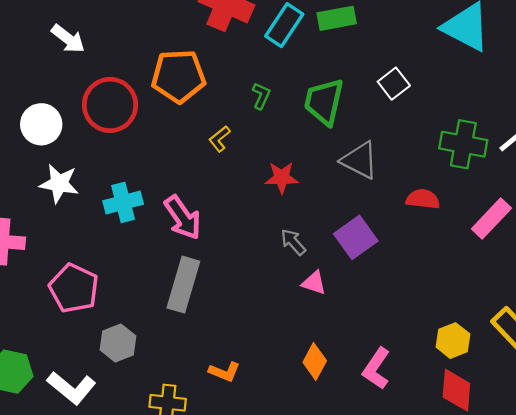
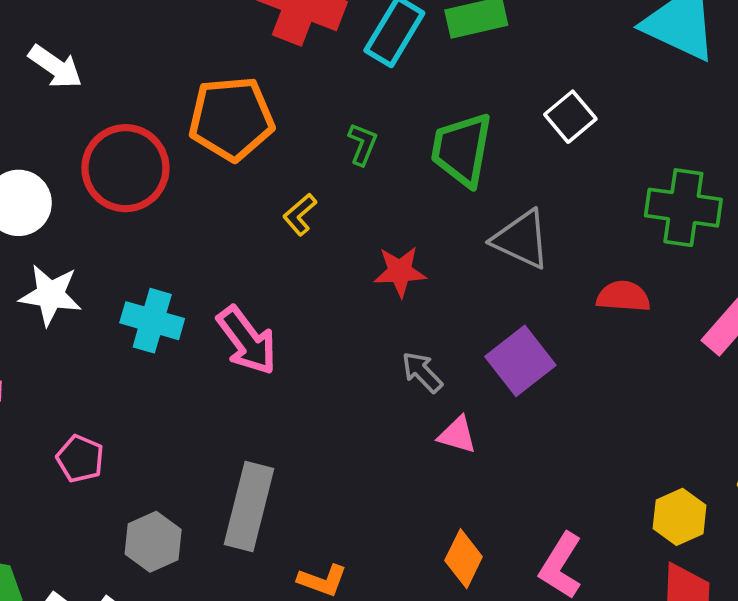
cyan cross: (123, 202) -> (152, 321), turned 33
gray rectangle: (183, 285) -> (249, 506), moved
pink pentagon: (74, 288) -> (80, 459), size x0.6

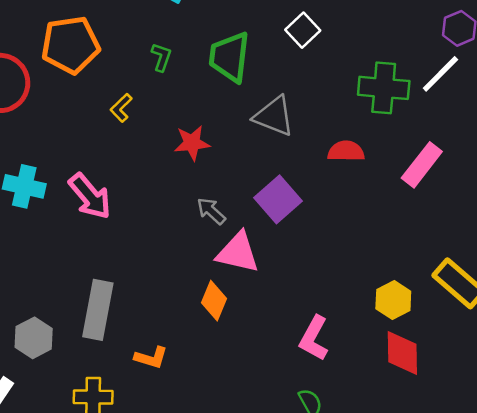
pink triangle: (457, 435) -> (238, 253), size x1.6
orange diamond: (464, 559) -> (214, 301), moved

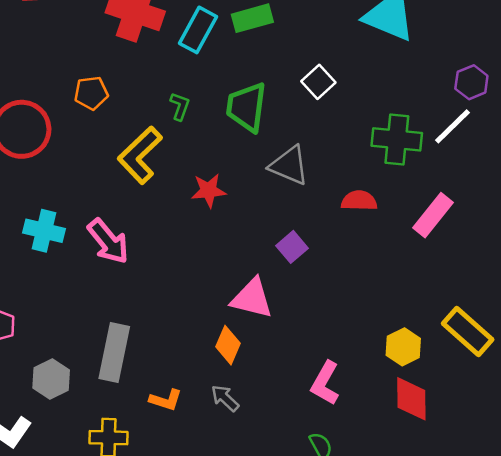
orange pentagon: (70, 45) -> (91, 93), size x0.6
yellow L-shape: (121, 108) -> (140, 155), size x2.0
purple square: (278, 199) -> (292, 247), size x0.7
gray arrow: (211, 211) -> (225, 398), moved

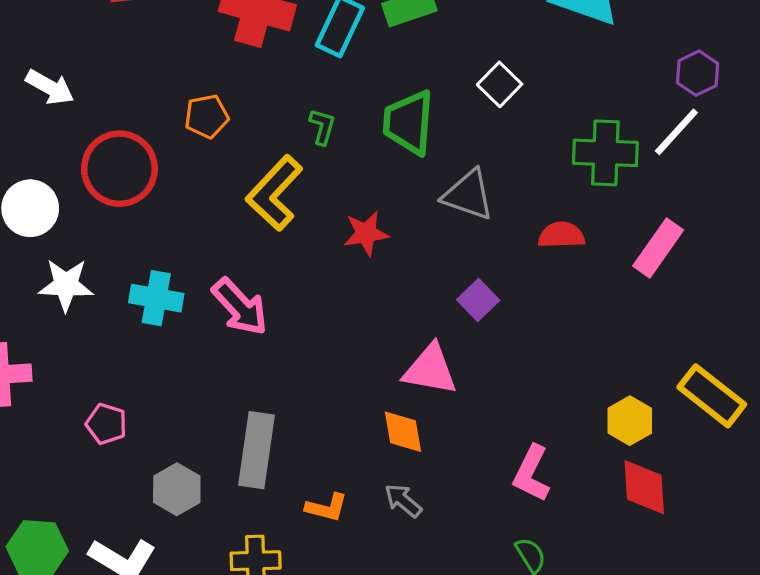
orange diamond: (228, 345) -> (403, 432), turned -30

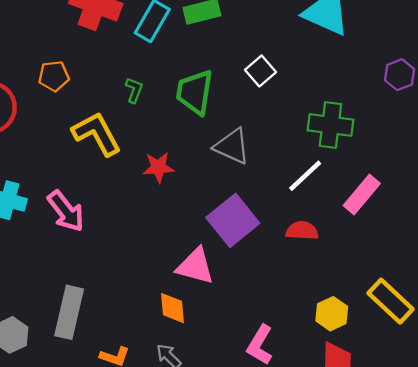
white line: (676, 132) -> (305, 176), moved
yellow L-shape: (274, 193) -> (97, 134), turned 104
red semicircle: (561, 235) -> (302, 231), moved
purple square: (478, 300) -> (233, 220), size x1.8

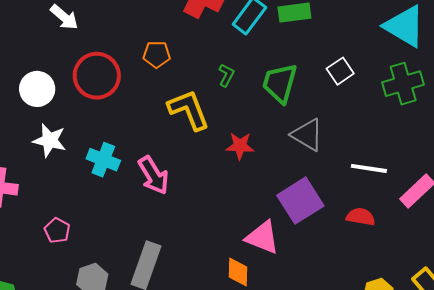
green cross: (330, 125) -> (403, 84), moved, turned -30
white line: (305, 176) -> (369, 168), turned 45

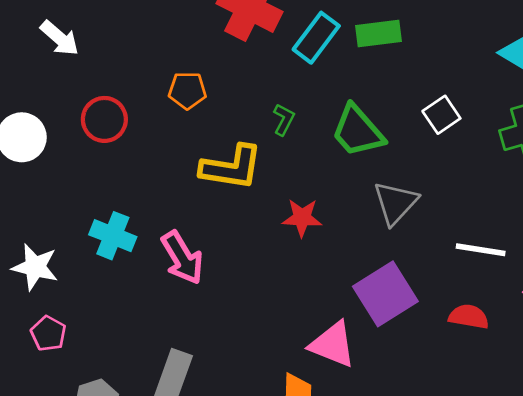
red circle: (97, 76) -> (104, 119), size x0.7
green trapezoid: (280, 83) -> (358, 131), turned -57
yellow L-shape: (189, 110) -> (231, 167), turned 120
gray triangle: (307, 135) -> (395, 203), turned 42
white star: (50, 140) -> (35, 267), moved

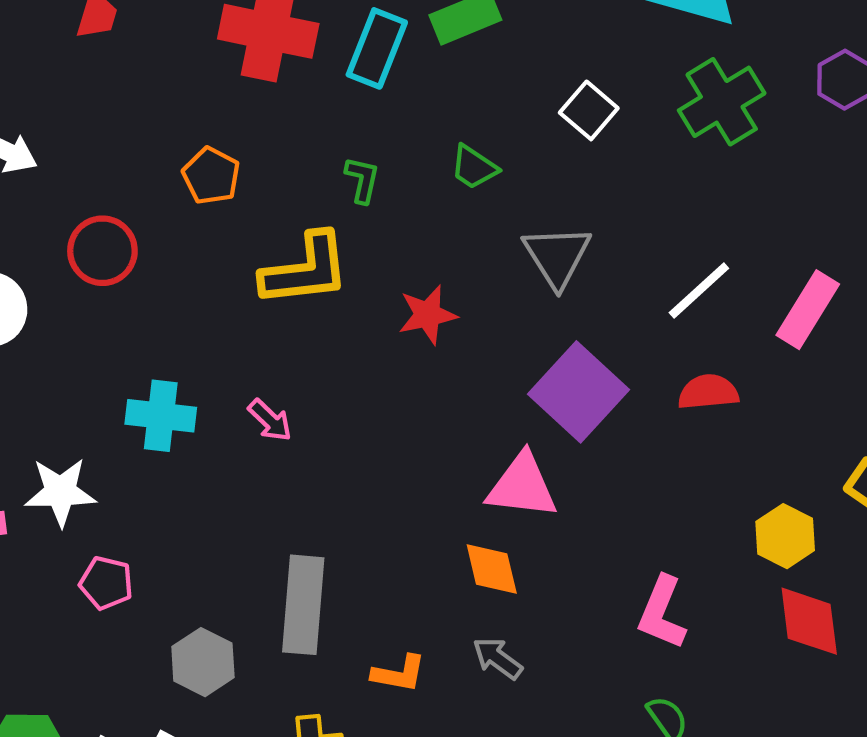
orange pentagon: (187, 90) -> (211, 176), turned -30
green trapezoid: (358, 131) -> (474, 167), size x0.6
white line: (481, 250) -> (699, 291), turned -36
pink arrow: (182, 258) -> (270, 420), size x0.6

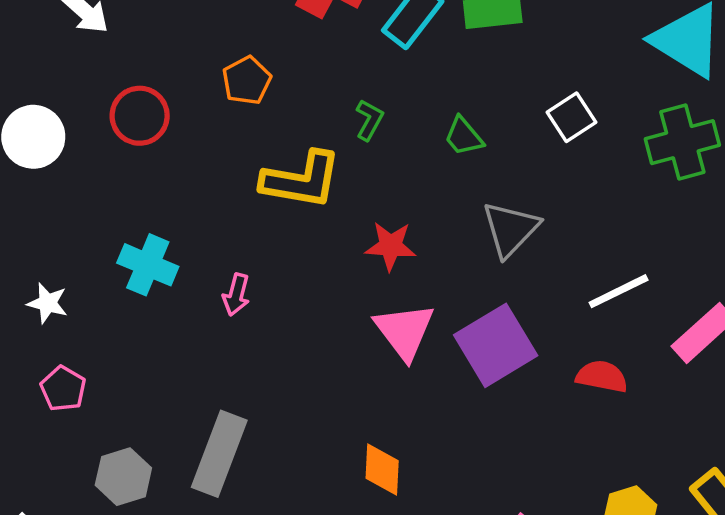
pink arrow: (270, 420) -> (236, 295), turned 45
pink triangle: (522, 486) -> (404, 331), moved, turned 30
white star: (60, 492) -> (47, 303), size x0.7

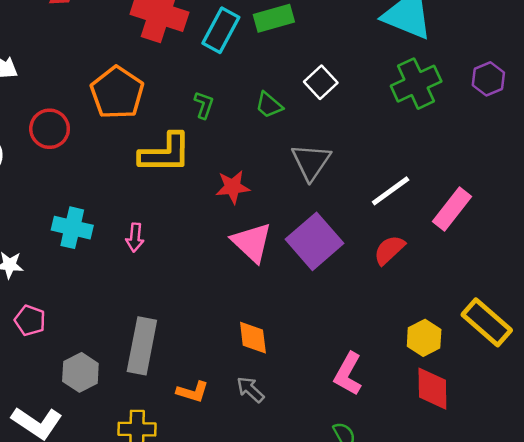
orange pentagon: (247, 80) -> (117, 93), size x1.6
white square: (571, 117) -> (321, 82), moved
red semicircle: (602, 376) -> (389, 250), turned -44

